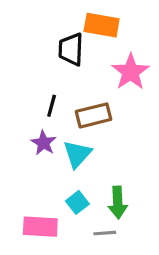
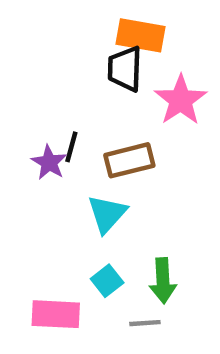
black trapezoid: (71, 49) -> (125, 69), moved
purple star: (44, 143) -> (49, 163), moved

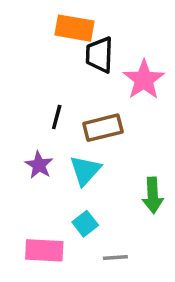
orange rectangle: (141, 35) -> (74, 28), moved
purple star: (49, 163) -> (39, 165), moved
green arrow: (163, 281) -> (153, 195), moved

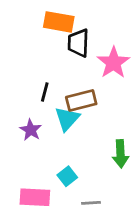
cyan triangle: (85, 170) -> (67, 119), moved

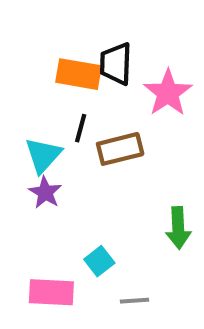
orange rectangle: (59, 22) -> (78, 74), moved
black line: (45, 92) -> (81, 128), moved
cyan triangle: (67, 119) -> (43, 155), moved

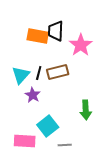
black line: (81, 128) -> (39, 73), moved
purple star: (45, 193) -> (33, 95), moved
cyan square: (99, 261) -> (48, 126), size x1.5

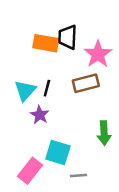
brown rectangle: (58, 72) -> (86, 83), moved
cyan square: (48, 126) -> (58, 152), turned -35
pink rectangle: (25, 141) -> (30, 171), turned -55

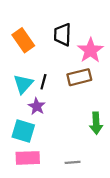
orange rectangle: (46, 43) -> (23, 40), moved, turned 45
cyan square: (58, 152) -> (23, 131), moved
pink rectangle: (30, 171) -> (28, 158), turned 50

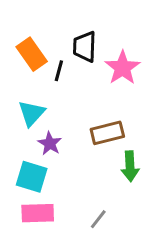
brown rectangle: (79, 77) -> (107, 133), moved
black line: (43, 82) -> (59, 71), moved
gray line: (73, 162) -> (98, 219), turned -48

